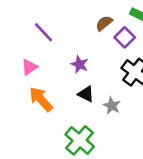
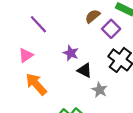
black triangle: (86, 94) -> (85, 70), moved

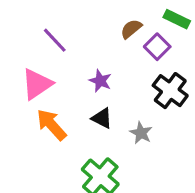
pink triangle: (26, 55) -> (37, 84), size x1.5
black triangle: (85, 70) -> (102, 118), moved

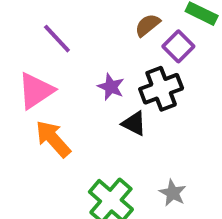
black cross: (170, 91) -> (161, 89), moved, turned 32
black triangle: (102, 118) -> (134, 123), moved
gray star: (141, 133) -> (173, 193), moved

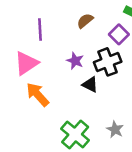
brown semicircle: (148, 25) -> (85, 21), moved
purple line: (57, 39) -> (40, 29), turned 40

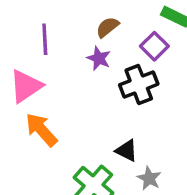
purple star: (75, 61) -> (99, 58), moved
black triangle: (90, 84) -> (127, 151), moved

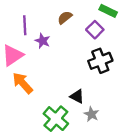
purple star: (99, 58) -> (43, 41), moved
black cross: (139, 84) -> (100, 61), moved

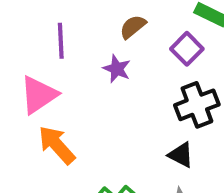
purple star: (43, 41) -> (117, 69), moved
black triangle: (77, 96) -> (181, 155), moved

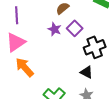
purple line: (61, 41) -> (17, 15), moved
purple square: (187, 49) -> (75, 28), moved

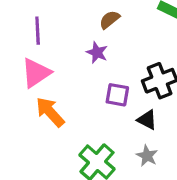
purple square: (75, 28) -> (117, 95), moved, turned -35

